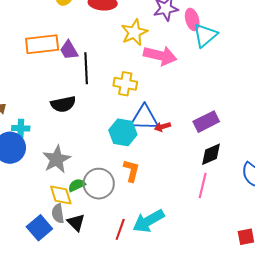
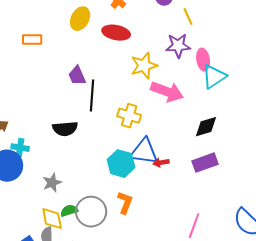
orange rectangle: (42, 44) -> (32, 40), moved, size x0.6
black diamond: (211, 154) -> (206, 127), moved
gray star: (57, 159) -> (52, 183), size x0.7

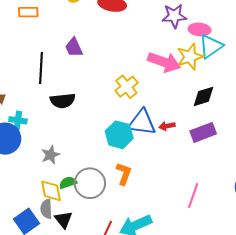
pink ellipse: (203, 60) -> (199, 29), turned -75
yellow star: (144, 66) -> (190, 57), moved
black line: (92, 96) -> (41, 68), moved
yellow cross: (129, 116) -> (126, 87), turned 35
red arrow: (161, 163) -> (167, 126), moved

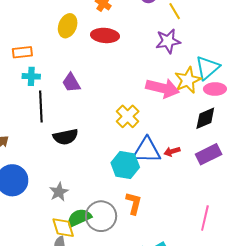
pink ellipse: (199, 29) -> (215, 89), moved
cyan cross: (18, 120) -> (31, 76), moved
green semicircle: (68, 183) -> (79, 218), size x1.4

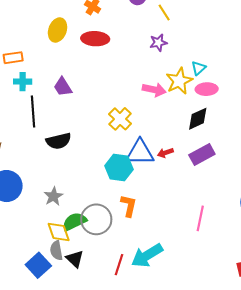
purple star: (168, 41) -> (158, 43), size x0.7
cyan triangle: (207, 68) -> (198, 68), size x0.6
pink arrow: (163, 88) -> (154, 90), size x0.7

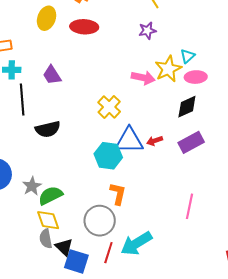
gray star: (53, 196) -> (32, 186), moved
gray circle: (96, 219) -> (100, 221), moved
green semicircle: (74, 222) -> (50, 196), moved
blue square: (38, 265) -> (76, 261), moved, turned -30

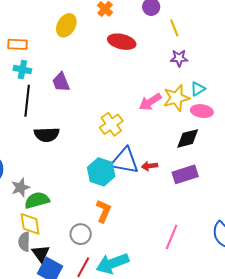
red ellipse: (84, 27) -> (122, 42), moved
purple star: (147, 31) -> (179, 58), moved
pink arrow: (143, 78) -> (150, 102), turned 125
gray circle: (100, 221) -> (81, 234), size x0.7

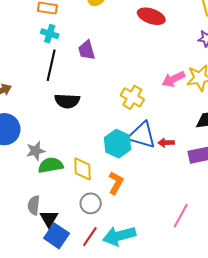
yellow cross: (111, 124) -> (132, 97), turned -30
yellow diamond: (30, 224) -> (82, 169), moved

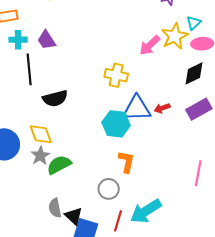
purple trapezoid: (87, 50) -> (46, 40), moved
yellow diamond: (82, 169) -> (41, 134), moved

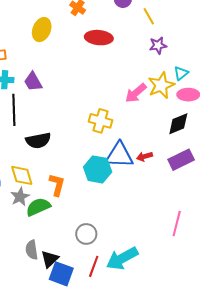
orange L-shape: (126, 162) -> (57, 185), moved
black triangle: (74, 216) -> (50, 259), turned 30

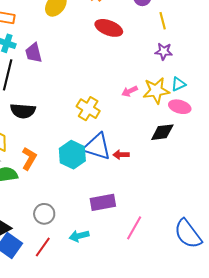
pink arrow: (136, 93) -> (130, 91), size x0.7
purple rectangle: (181, 160) -> (103, 202), moved
cyan arrow: (122, 258) -> (79, 236), moved, size x0.6

